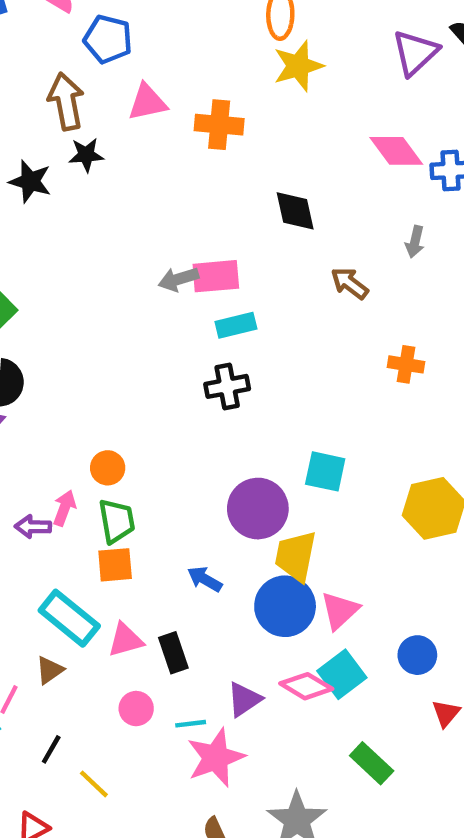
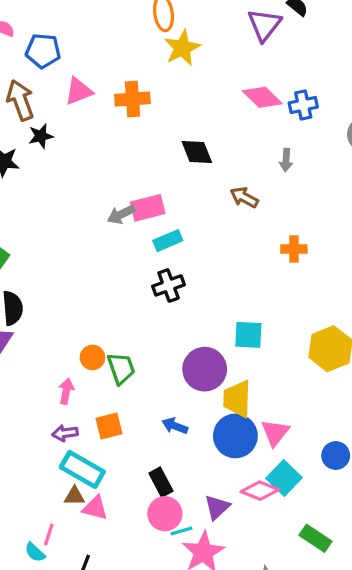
green trapezoid: (117, 521) -> (121, 368), moved
purple arrow: (33, 527) -> (65, 433), moved
pink triangle: (125, 640) -> (95, 508), moved, turned 40
brown triangle: (50, 670) -> (74, 496), moved, turned 45
pink circle: (136, 709) -> (165, 514), moved, size x1.4

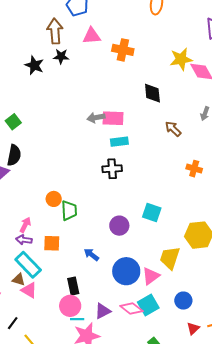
yellow star: (182, 48) -> (181, 59), moved
purple circle: (205, 369) -> (119, 226), size x0.7
pink arrow: (66, 391) -> (25, 225), moved
yellow trapezoid: (237, 399) -> (170, 258), moved

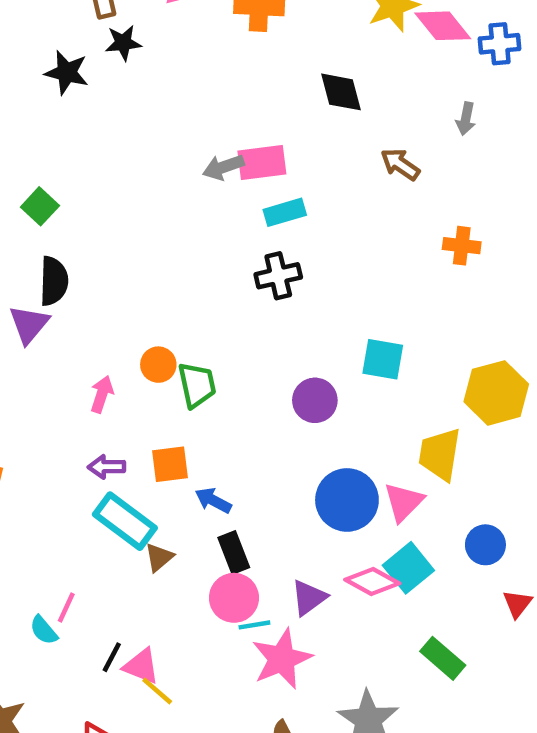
pink arrow: (25, 225) -> (102, 394), moved
blue arrow: (91, 255) -> (213, 500), moved
brown triangle: (19, 279) -> (159, 557), moved, turned -48
pink triangle: (29, 290) -> (141, 666), moved

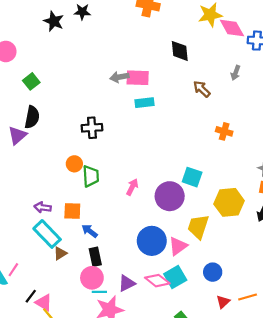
black cross: (278, 276) -> (92, 128), moved
cyan square: (383, 359) -> (192, 177), moved
pink arrow: (102, 394) -> (132, 187), moved
purple circle: (315, 400) -> (170, 196), moved, size x1.4

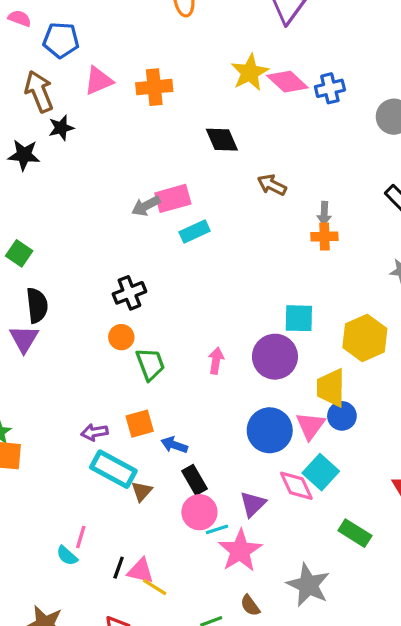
gray arrow: (236, 73) -> (324, 213), moved
orange circle: (74, 164) -> (121, 337), moved
blue circle: (213, 272) -> (342, 416), moved
pink diamond: (157, 281) -> (296, 486), turned 45

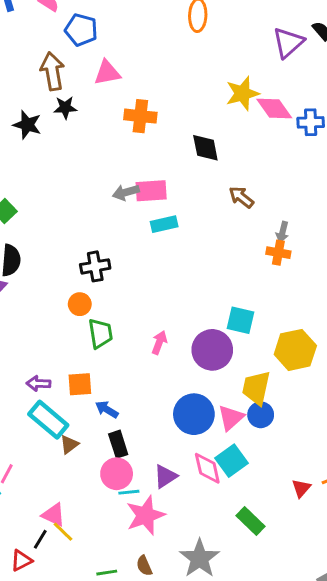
orange cross: (154, 87) -> (140, 116), moved
black line: (119, 568) -> (40, 539), moved

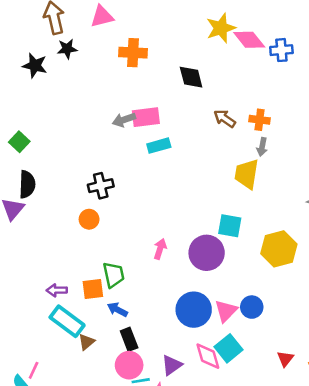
orange cross: (278, 253) -> (260, 120), moved
green trapezoid: (100, 333) -> (114, 275), moved
yellow trapezoid: (256, 388) -> (247, 174), moved
red triangle: (301, 488) -> (285, 359), moved

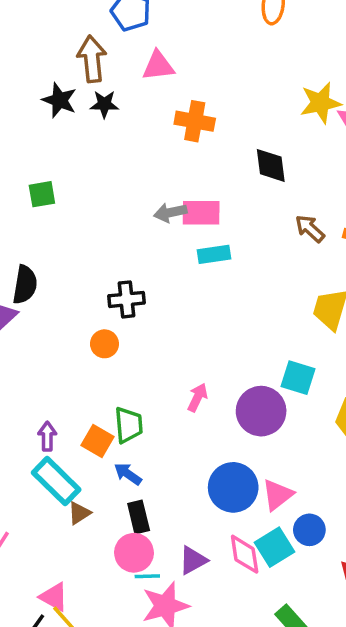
black star: (35, 66) -> (59, 100), moved
green square: (19, 142) -> (42, 194), moved, turned 30
orange square: (93, 289) -> (97, 441), turned 30
purple arrow: (57, 290) -> (47, 436), turned 84
blue circle: (252, 307) -> (309, 530), moved

